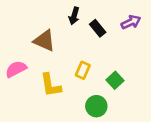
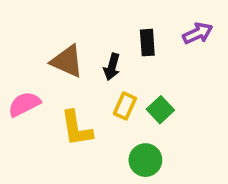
black arrow: (74, 16) -> (112, 67), moved
black rectangle: (98, 28) -> (147, 43), turned 35
green square: (115, 80) -> (160, 110), moved

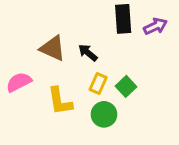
black rectangle: (147, 43) -> (123, 19), moved, size x1.4
black arrow: (112, 67) -> (88, 53), turned 114
green circle: (145, 160) -> (104, 114), moved

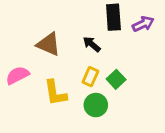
black arrow: (88, 53) -> (92, 44), moved

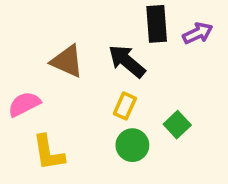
black arrow: (92, 44) -> (127, 61), size x1.5
green square: (116, 79) -> (177, 125), moved
yellow L-shape: (55, 93) -> (48, 153), moved

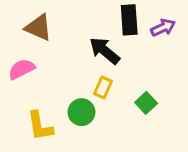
brown triangle: (67, 61) -> (38, 28), moved
pink semicircle: (24, 104) -> (22, 69), moved
green circle: (132, 145) -> (81, 112), moved

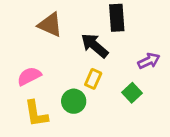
brown triangle: (38, 28) -> (50, 25), moved
purple arrow: (163, 28) -> (149, 61), moved
pink semicircle: (22, 69) -> (29, 76), moved

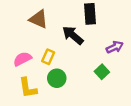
yellow rectangle: (93, 79) -> (48, 57), moved

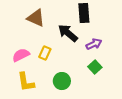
purple arrow: (115, 47) -> (94, 44), moved
green circle: (57, 78) -> (62, 81), moved

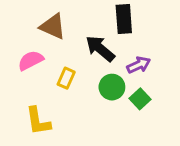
pink semicircle: (21, 55) -> (31, 60), moved
green circle: (62, 81) -> (112, 87), moved

